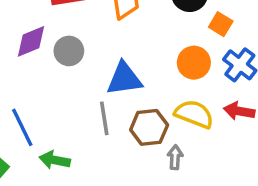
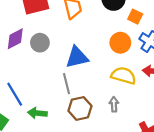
brown hexagon: (149, 127) -> (80, 108), moved

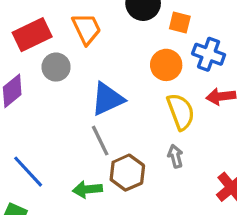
gray circle: (40, 43) -> (56, 67), moved
yellow semicircle: (124, 76) -> (181, 112), turned 65
green arrow: (37, 113) -> (87, 189), moved

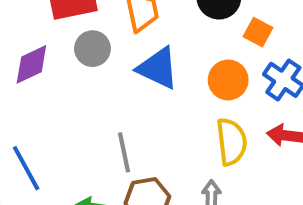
blue triangle: (107, 99) -> (158, 68), moved, turned 36

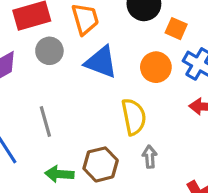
yellow semicircle: (232, 142) -> (134, 117), moved
gray line: (124, 152) -> (45, 122), moved

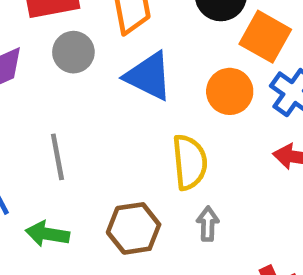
orange square: (176, 29) -> (265, 37), size x1.5
green arrow: (59, 174) -> (47, 234), moved

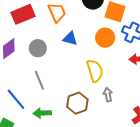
gray circle: (73, 52) -> (38, 48), moved
blue triangle: (149, 76) -> (70, 39), size x0.7

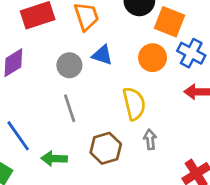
gray circle: (38, 48) -> (69, 65), moved
gray line: (39, 80) -> (70, 108), moved

